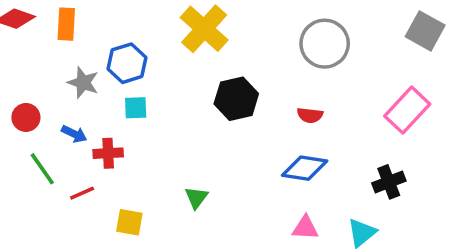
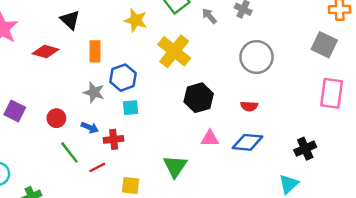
orange rectangle: (66, 24) -> (95, 51), moved
pink rectangle: (407, 110) -> (332, 93), moved, turned -32
green triangle: (196, 198) -> (175, 166), size x1.5
pink triangle: (305, 228) -> (210, 138), moved

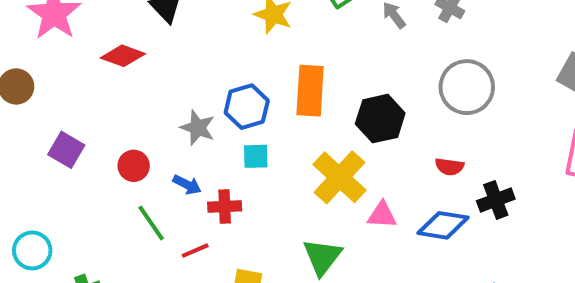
orange rectangle: (95, 51) -> (310, 91), moved, size x1.4
yellow cross: (174, 51) -> (340, 177), moved
black hexagon: (199, 98) -> (380, 119), moved
black cross: (305, 149) -> (496, 200), moved

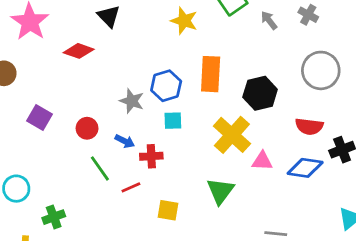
red semicircle: (449, 167) -> (309, 126), size x1.4

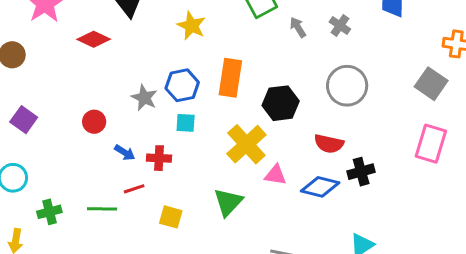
yellow star: (184, 21) -> (191, 26), moved
purple square: (40, 117) -> (24, 120), moved
blue arrow: (125, 141) -> (125, 153), moved
green line: (100, 168) -> (102, 209), moved, turned -60

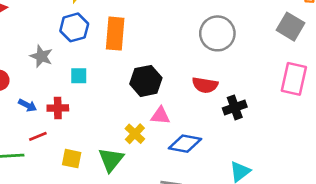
blue hexagon: (182, 85) -> (74, 27), moved
black hexagon: (281, 103) -> (146, 81), moved
yellow cross: (246, 144) -> (135, 134), moved, size x0.6
blue diamond: (320, 187) -> (185, 144), moved
green triangle: (228, 202) -> (111, 160), moved

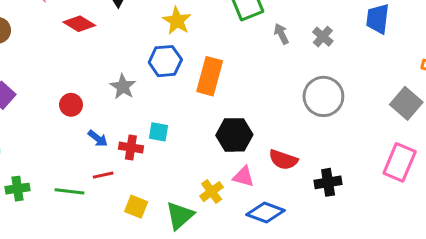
cyan square: (79, 76) -> (159, 132), moved
red semicircle: (205, 85) -> (283, 160), moved

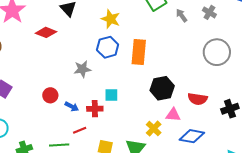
gray star: (123, 87) -> (82, 69), turned -30
red circle: (71, 105) -> (50, 95), moved

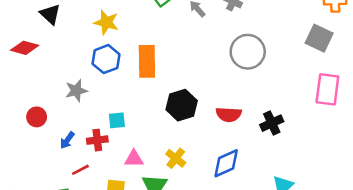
red circle: (50, 95) -> (37, 117), moved
blue arrow: (72, 107) -> (67, 140), turned 104
pink triangle: (173, 115) -> (134, 159), moved
blue diamond: (192, 136) -> (226, 163), turned -30

